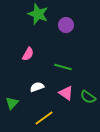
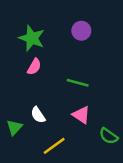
green star: (38, 14) -> (32, 38), moved
white semicircle: (37, 87) -> (38, 115), moved, turned -104
green semicircle: (88, 97) -> (109, 136), moved

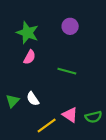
pink triangle: (81, 115) -> (70, 115), moved
green triangle: (14, 127) -> (13, 101), moved
green semicircle: (109, 136) -> (93, 117), turned -49

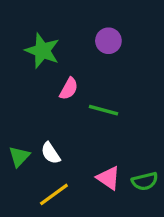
pink semicircle: (30, 57) -> (69, 89), moved
yellow line: (47, 125) -> (54, 194), moved

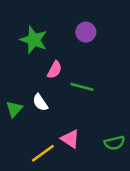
white semicircle: (51, 153) -> (40, 102), moved
green triangle: (19, 156) -> (14, 109), moved
pink triangle: (108, 178) -> (70, 139), moved

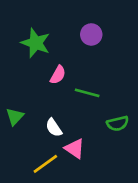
white semicircle: (40, 102) -> (54, 128), moved
green semicircle: (115, 143) -> (118, 123), moved

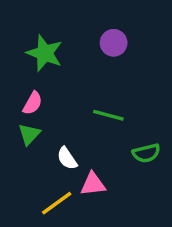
pink semicircle: (58, 75) -> (33, 103), moved
green triangle: (15, 117) -> (29, 134), moved
pink triangle: (75, 149) -> (93, 184), turned -40

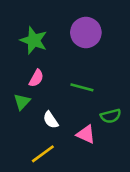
purple circle: (114, 43) -> (86, 33), size x1.5
pink semicircle: (33, 103) -> (36, 78), moved
pink triangle: (93, 184) -> (86, 134), moved, turned 30

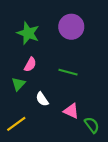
green semicircle: (111, 116) -> (92, 125), moved, turned -112
yellow line: (43, 154) -> (16, 124), moved

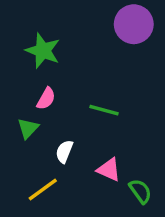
purple circle: (71, 27) -> (134, 24), moved
white semicircle: (42, 99) -> (64, 151), turned 56
yellow line: (16, 124) -> (43, 189), moved

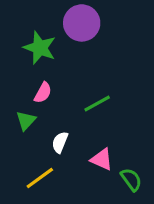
purple circle: (134, 24) -> (82, 23), moved
green line: (104, 110) -> (97, 104), turned -44

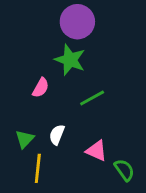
green star: (40, 48) -> (70, 60), moved
green triangle: (26, 121) -> (25, 139), moved
yellow line: (40, 178) -> (38, 168), turned -48

